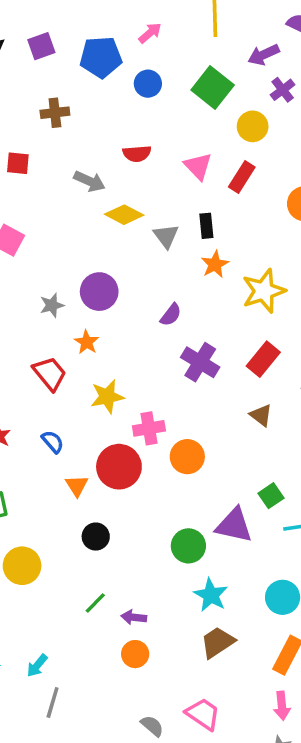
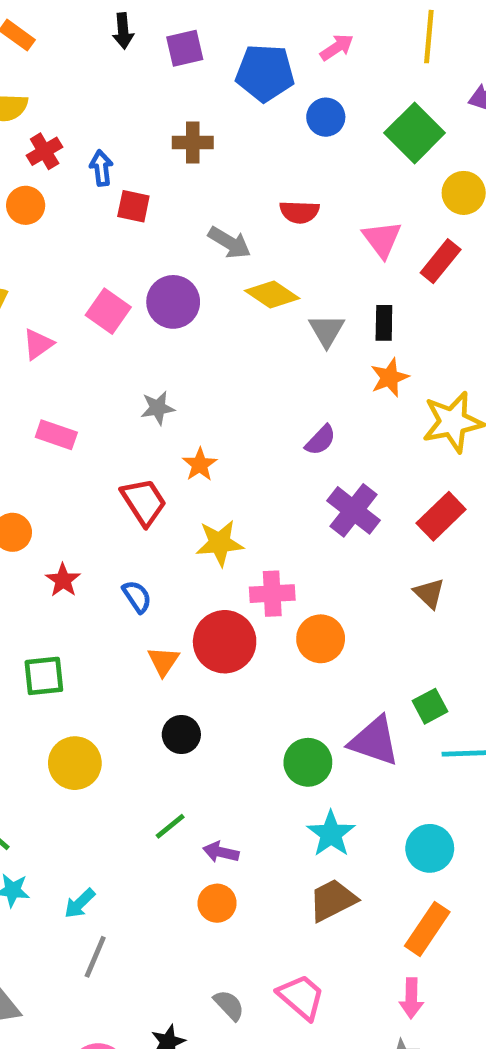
purple circle: (99, 292) -> (173, 302), moved

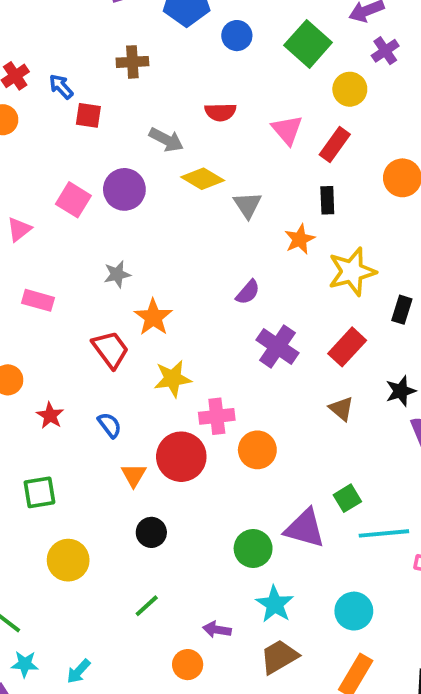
blue arrow: (101, 168) -> (61, 87), turned -32
black rectangle: (384, 323) -> (327, 200), moved
orange star: (200, 465) -> (153, 317), size x1.4
purple arrow: (221, 852) -> (217, 630), moved

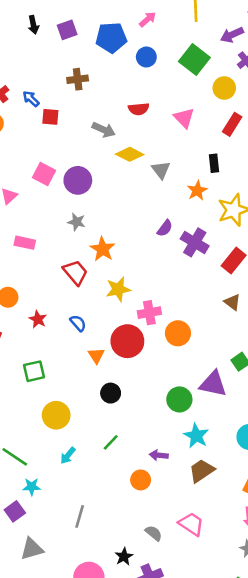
red rectangle: (335, 144) -> (232, 124), moved
purple circle: (124, 189) -> (78, 180), moved
gray star: (117, 274) -> (77, 222), turned 30
purple cross: (277, 346) -> (195, 242), moved
cyan arrow: (79, 671) -> (68, 455), moved

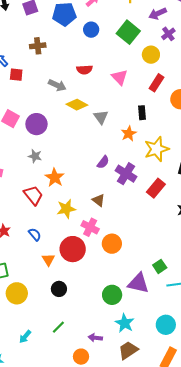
brown triangle: (232, 302) -> (99, 200), moved
pink cross: (149, 313) -> (90, 227), turned 36
yellow circle: (56, 415) -> (17, 293), moved

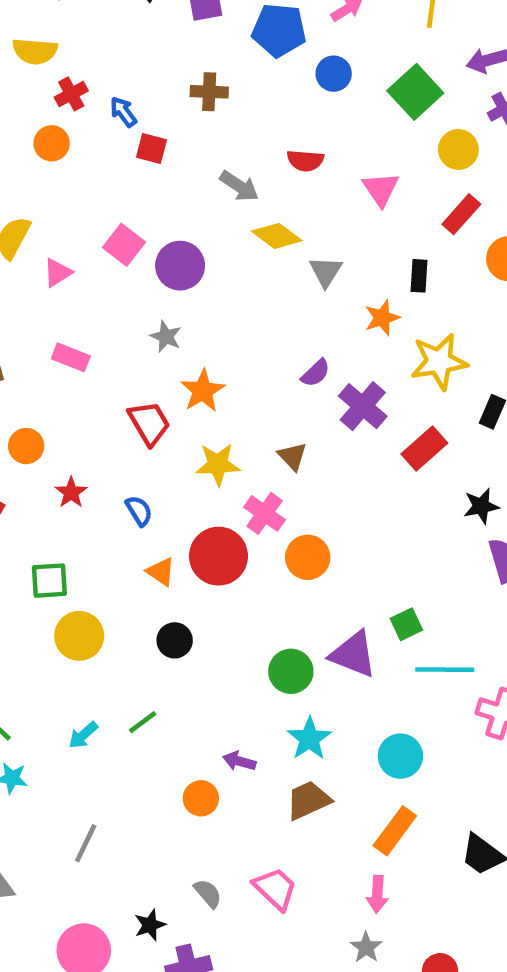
orange triangle: (48, 260) -> (161, 572), turned -32
green line: (58, 327) -> (143, 722), moved

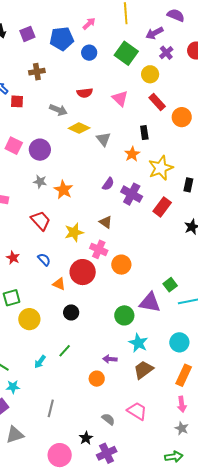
red rectangle: (461, 214) -> (157, 102), turned -72
orange star: (203, 391) -> (63, 190), moved

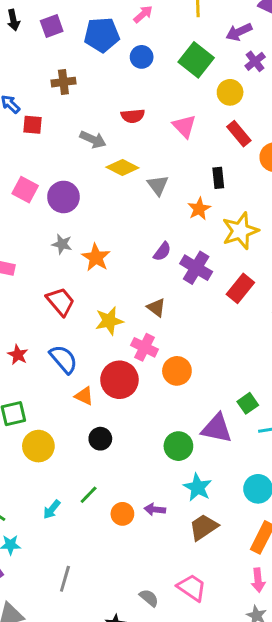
blue semicircle: (44, 259) -> (63, 359), size x1.5
orange circle: (97, 379) -> (122, 514), moved

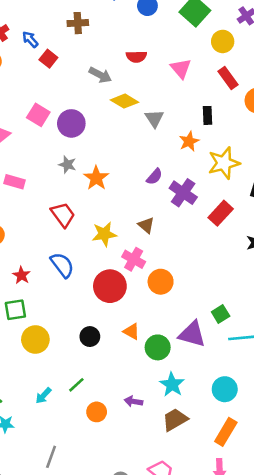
red square: (33, 125) -> (48, 59), turned 30
red star: (18, 355) -> (21, 275), moved
orange triangle: (84, 396) -> (132, 331), moved
orange circle: (122, 514) -> (97, 412), moved

